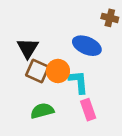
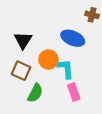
brown square: (37, 71) -> (21, 71), moved
green semicircle: (42, 111) -> (35, 93), turned 132

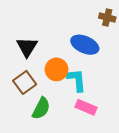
brown square: (21, 71) -> (25, 82), turned 30
pink rectangle: (74, 92) -> (86, 107), turned -48

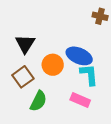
blue ellipse: (85, 45) -> (79, 56), moved
cyan L-shape: (77, 80) -> (89, 75), moved

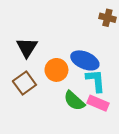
pink rectangle: (80, 100) -> (98, 103), moved
green semicircle: (38, 101) -> (74, 101), moved, turned 105

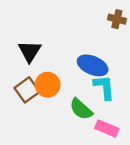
orange circle: (56, 70) -> (48, 85), moved
pink rectangle: (98, 103) -> (107, 128), moved

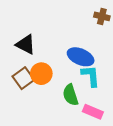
black triangle: (30, 51) -> (26, 44), turned -35
green semicircle: (81, 109) -> (70, 95), turned 30

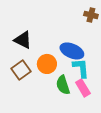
orange circle: (41, 74) -> (47, 64), moved
pink rectangle: (93, 112) -> (83, 88), moved, turned 36

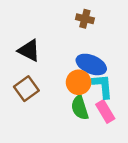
brown cross: (91, 15) -> (85, 19), moved
orange circle: (47, 64) -> (79, 82), moved

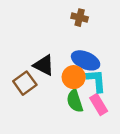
black triangle: (29, 51) -> (44, 65), moved

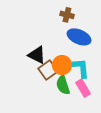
blue ellipse: (86, 60) -> (79, 37), moved
brown square: (25, 83) -> (48, 70), moved

